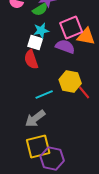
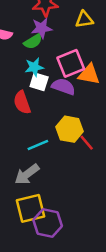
white square: (35, 42) -> (39, 82), moved

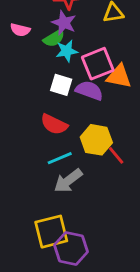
purple star: (42, 28) -> (64, 23), turned 30
cyan star: (34, 67) -> (67, 51), moved
red semicircle: (22, 102) -> (54, 124), moved, turned -45
gray arrow: (27, 174) -> (68, 181), moved

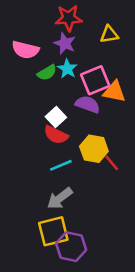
pink semicircle: (20, 30) -> (25, 50), size x1.5
green semicircle: (54, 38) -> (47, 73), moved
cyan star: (67, 51) -> (67, 69), turned -30
white square: (61, 85) -> (56, 117), moved, turned 30
gray arrow: (68, 181) -> (60, 198), moved

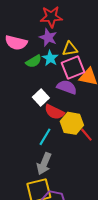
yellow triangle: (109, 35) -> (70, 49), moved
red semicircle: (56, 135) -> (54, 112), moved
cyan line: (61, 165) -> (45, 137), turned -36
gray arrow: (60, 198) -> (44, 164), turned -30

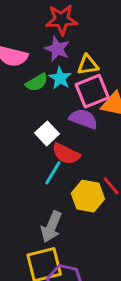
yellow hexagon: (72, 123) -> (88, 196), moved
cyan line: (45, 137) -> (53, 173), moved

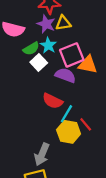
yellow triangle: (88, 65) -> (63, 23), moved
white square: (47, 133) -> (39, 62), moved
cyan line: (53, 173) -> (66, 114), moved

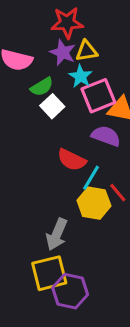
cyan star: (48, 45) -> (81, 76), moved
purple semicircle: (65, 75) -> (106, 136), moved

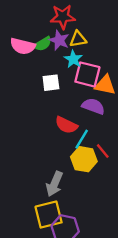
green semicircle: (42, 87) -> (43, 44), moved
pink square: (98, 96) -> (87, 74), turned 36
white square: (52, 106) -> (51, 83), turned 36

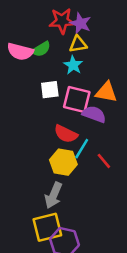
purple star: (59, 40) -> (80, 23), moved
pink square: (87, 74) -> (77, 99), moved
yellow hexagon: (84, 159) -> (63, 162), moved

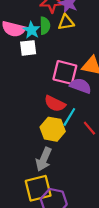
green semicircle: (41, 49) -> (45, 26), moved, turned -60
cyan star: (73, 65) -> (31, 30), moved
white square: (50, 90) -> (28, 48), moved

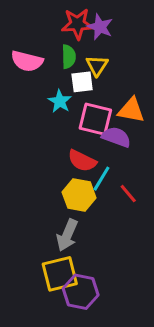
yellow triangle: (66, 22) -> (97, 66), moved, turned -48
cyan star: (31, 30) -> (60, 101), moved
white square: (28, 48) -> (82, 82), moved

